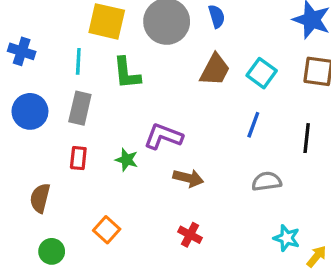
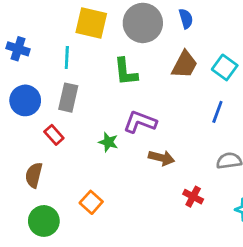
green L-shape: (127, 73) -> (126, 72), moved
red rectangle: (78, 158) -> (54, 135), moved, turned -48
red cross: (190, 235) -> (193, 197), moved
green circle: (52, 251) -> (44, 221), size x1.4

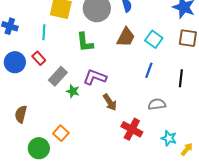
gray rectangle: (68, 98) -> (58, 76), moved, turned 30
red rectangle: (54, 135) -> (39, 58), moved
brown arrow: (162, 158) -> (110, 102), turned 42
red cross: (193, 197) -> (132, 129), size x1.5
green circle: (44, 221) -> (39, 148), moved

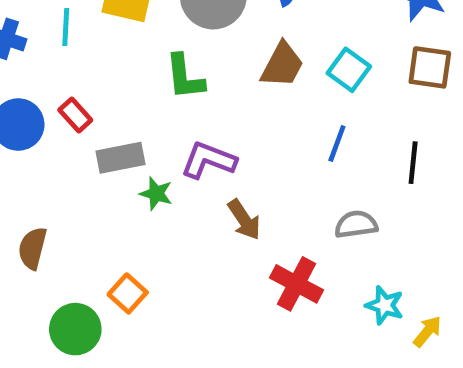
cyan line: (44, 32) -> (66, 27), moved
gray rectangle: (58, 76) -> (120, 158), turned 36

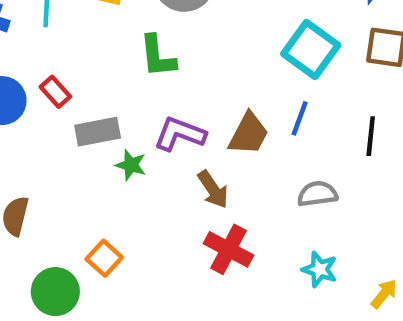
brown trapezoid: (282, 65) -> (249, 134), moved
cyan square: (349, 70) -> (311, 50), size x1.4
red cross: (297, 284) -> (229, 249), moved
cyan star: (385, 305) -> (320, 269), moved

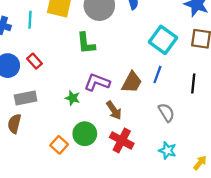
gray rectangle: (98, 132) -> (26, 98), moved
gray semicircle: (317, 194) -> (166, 113), turned 66
green circle: (55, 292) -> (85, 134), moved

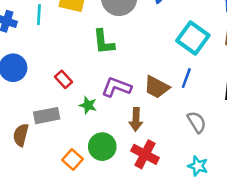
red rectangle: (35, 61) -> (63, 79), moved
brown trapezoid: (132, 82) -> (157, 87), turned 90
gray rectangle: (26, 98) -> (47, 116), moved
brown arrow: (114, 110) -> (136, 119), turned 36

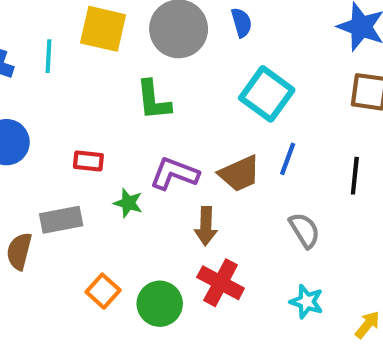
cyan square: (193, 38) -> (267, 94), moved
red rectangle: (63, 79) -> (88, 161), turned -42
brown trapezoid: (157, 87) -> (239, 174), turned -52
green circle: (102, 147) -> (160, 304), moved

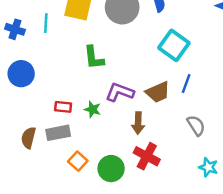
green L-shape: (153, 100) -> (94, 58), moved
red rectangle: (88, 161) -> (63, 107), moved
gray rectangle: (61, 220) -> (58, 133), moved
cyan star: (307, 302) -> (208, 167), moved

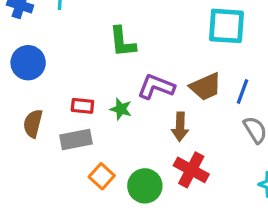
cyan square: (174, 45) -> (226, 26), turned -32
blue line: (186, 84) -> (242, 91), moved
brown semicircle: (29, 138) -> (33, 123), moved

